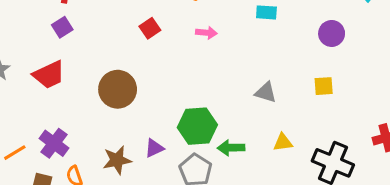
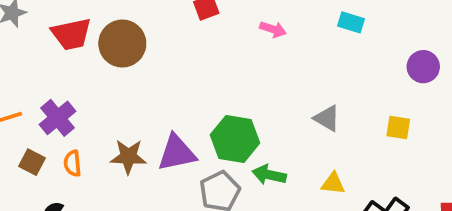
brown circle: (118, 89) -> (122, 44), moved
purple triangle: (154, 148) -> (177, 153), size x1.6

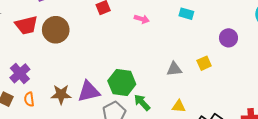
gray triangle: (327, 118) -> (174, 69), turned -35
yellow square: (398, 128) -> (204, 63), moved, turned -32
green arrow: (269, 175) -> (142, 102), turned 36

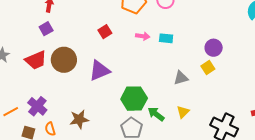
cyan rectangle: (186, 14) -> (166, 38), moved
purple circle: (228, 38) -> (214, 48), moved
purple triangle: (89, 91) -> (99, 71), moved
yellow triangle: (179, 106) -> (183, 112), moved, turned -40

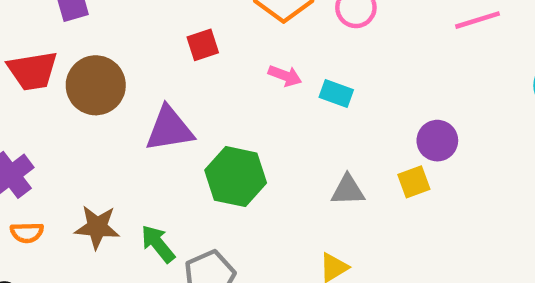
green hexagon: (134, 99) -> (236, 177), moved
green arrow: (156, 114) -> (158, 244), moved
orange semicircle: (50, 129) -> (27, 233), turned -88

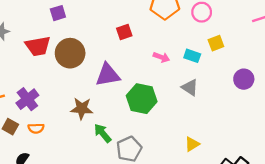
pink arrow: (285, 76) -> (161, 57), moved
yellow square: (414, 182) -> (216, 43), moved
gray triangle: (348, 190) -> (190, 87), moved, turned 36
brown star: (97, 227) -> (82, 109), moved

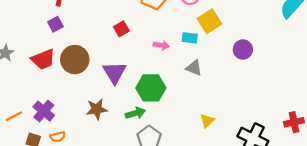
yellow square: (216, 43) -> (210, 21), size x1.5
purple triangle: (108, 75) -> (114, 72), turned -40
green arrow: (103, 133) -> (135, 113), moved, turned 126

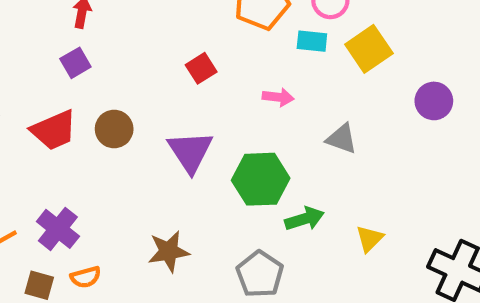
cyan rectangle: (190, 38) -> (312, 41), moved
brown circle: (75, 60) -> (114, 129), size x0.7
brown star: (97, 109) -> (169, 251), moved
green arrow: (135, 113) -> (305, 219), moved

